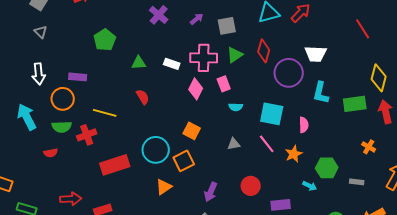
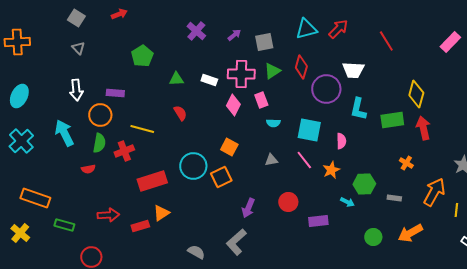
red line: (363, 29) -> (386, 41), moved
green semicircle: (62, 127) -> (99, 143), turned -78
orange triangle: (164, 187) -> (161, 213), moved

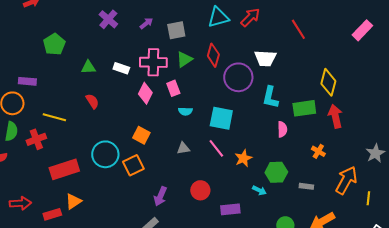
pink semicircle: (341, 141) -> (282, 129), moved

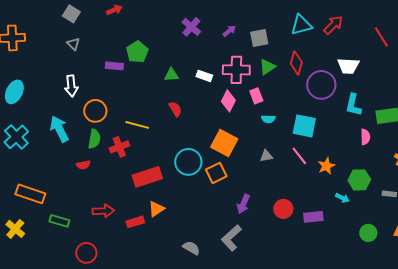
purple rectangle: (27, 81) -> (114, 66), moved
orange square: (141, 135) -> (224, 143), size x1.5
red circle: (200, 190) -> (283, 209), moved

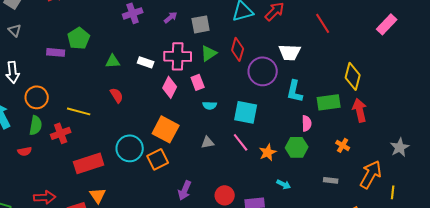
purple cross: (191, 27) -> (133, 13), turned 30
green hexagon: (359, 180) -> (297, 147), moved
orange triangle: (156, 209) -> (98, 195), turned -30

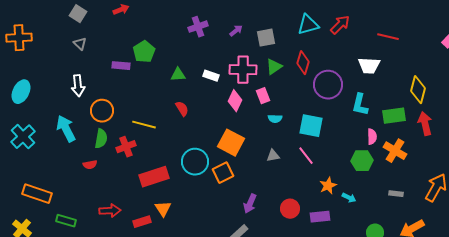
red line: (323, 23) -> (388, 37), turned -45
white trapezoid: (290, 52) -> (369, 66), moved
orange cross: (343, 145) -> (395, 151), moved, size x1.6
orange star: (268, 152) -> (328, 186), moved

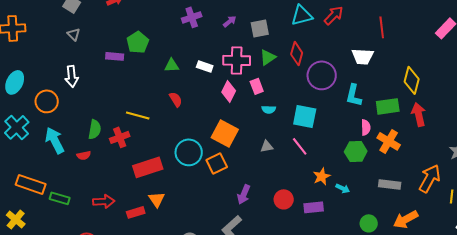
red line: (388, 37) -> (382, 27), turned 70
orange circle: (102, 111) -> (47, 101), moved
cyan arrow: (66, 129) -> (55, 140), moved
gray rectangle: (396, 194) -> (390, 184), size x1.5
green rectangle: (66, 221) -> (60, 198), moved

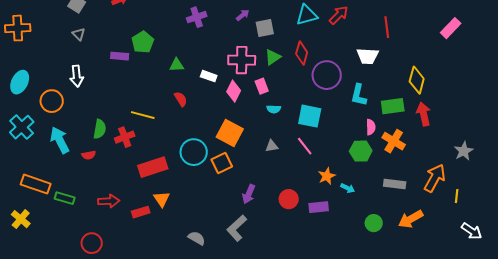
purple arrow: (230, 21) -> (243, 15), moved
white rectangle: (205, 66) -> (209, 76), moved

